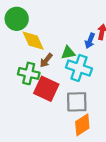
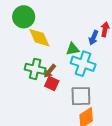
brown arrow: (46, 60) -> (50, 71), moved
red square: (46, 89) -> (52, 84), size x0.6

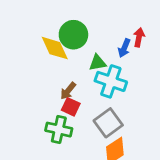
green circle: (24, 17) -> (73, 35), moved
green cross: (35, 69) -> (59, 130), moved
gray square: (81, 96) -> (108, 123), turned -35

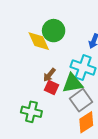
green triangle: (97, 63) -> (73, 83), moved, size x1.5
green cross: (59, 130) -> (31, 112), moved

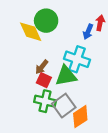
gray square: (81, 100) -> (64, 106), moved
green cross: (31, 112) -> (45, 101), moved

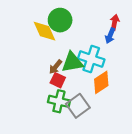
blue arrow: (88, 32) -> (110, 36), moved
green triangle: (66, 76) -> (72, 62), moved
orange diamond: (80, 117) -> (101, 82), moved

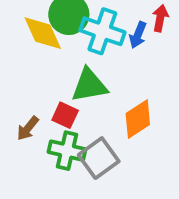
blue arrow: (110, 36) -> (138, 35), moved
cyan cross: (91, 59) -> (102, 31), moved
brown arrow: (56, 67) -> (28, 128), moved

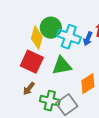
yellow diamond: (43, 33) -> (37, 38), turned 40
red square: (65, 115) -> (32, 62), moved, size x1.6

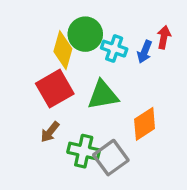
cyan cross: (69, 37) -> (114, 49), size x0.7
red square: (32, 62) -> (55, 89), turned 35

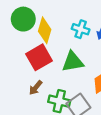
green circle: (85, 34) -> (23, 19), moved

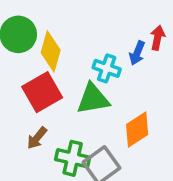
cyan cross: (81, 29) -> (107, 68), moved

